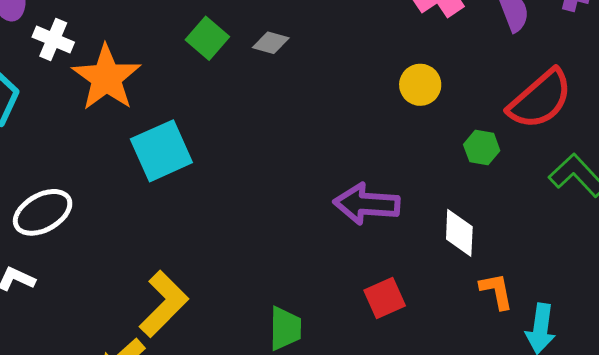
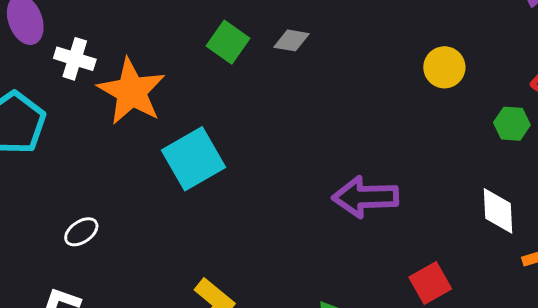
purple arrow: (367, 204) -> (365, 197), moved
white ellipse: (43, 212) -> (81, 232), size x0.6

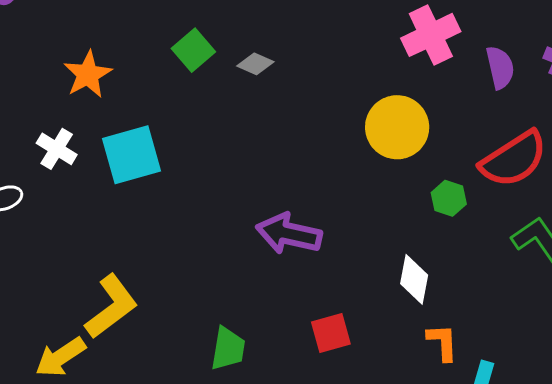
white cross: (75, 59) -> (57, 149), moved
yellow circle: (444, 67) -> (397, 127), size x1.5
orange star: (131, 91) -> (88, 74), size x0.7

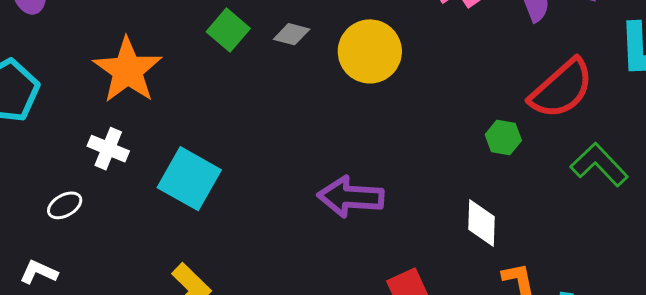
orange star: (88, 74) -> (128, 70), size x1.4
yellow circle: (397, 127) -> (370, 51), moved
cyan square: (131, 155) -> (189, 179), moved, turned -36

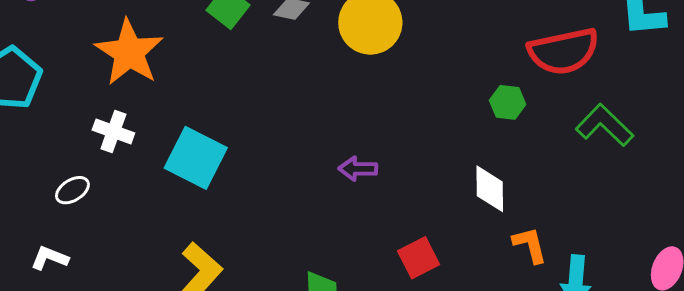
red semicircle: (561, 89) -> (563, 51), turned 32
purple arrow: (351, 197) -> (358, 169), size x0.6

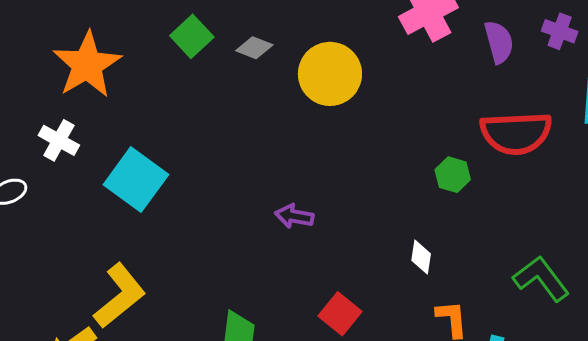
green L-shape: (605, 125) -> (541, 279), moved
white diamond: (490, 189) -> (421, 257), size x0.7
red square: (419, 258) -> (340, 314), turned -33

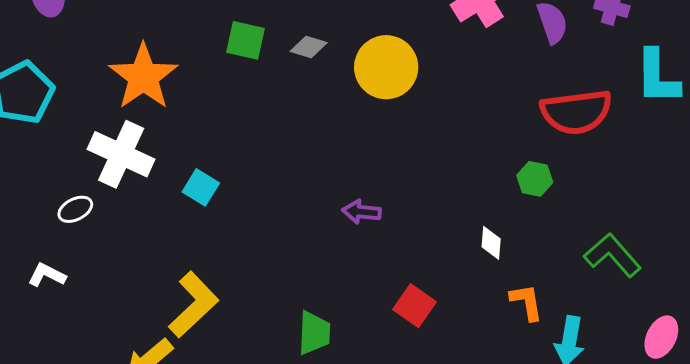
green square: (192, 36) -> (246, 40), turned -30
white cross: (59, 140) -> (121, 154), size x1.6
green hexagon: (453, 175) -> (535, 179), moved
cyan square: (136, 180) -> (201, 187), size x0.6

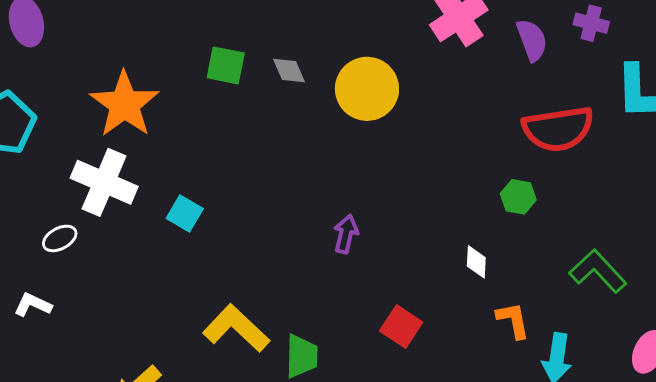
gray diamond: (309, 47) -> (289, 70), turned 51
purple arrow: (361, 212) -> (346, 234), turned 99
yellow L-shape: (193, 305) -> (236, 328), moved, turned -92

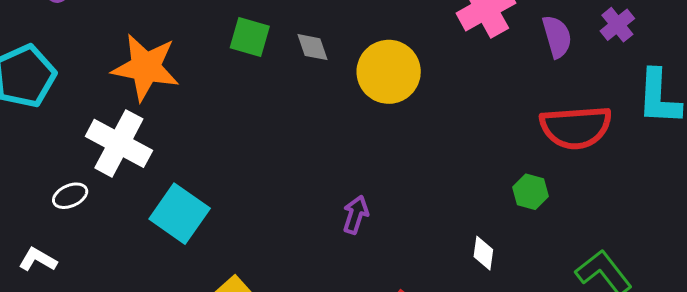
purple cross: (591, 23) -> (617, 25), turned 32
orange star: (124, 104) -> (146, 67), turned -30
cyan square: (185, 214) -> (180, 214), moved, size x1.6

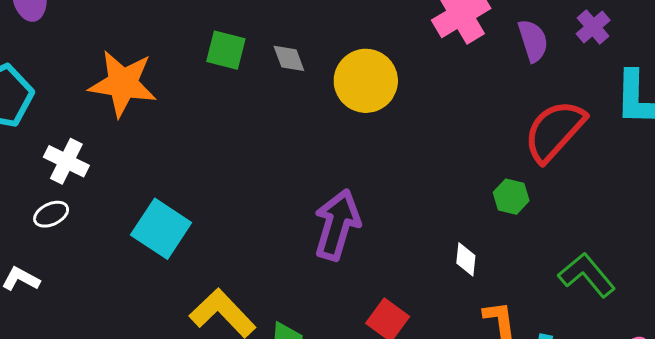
red semicircle: (576, 127) -> (555, 131), turned 138
white cross: (119, 143) -> (66, 161), moved, size x0.7
purple arrow: (356, 215) -> (337, 225), size x1.8

